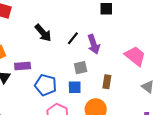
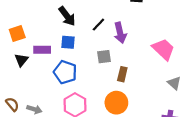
brown rectangle: (107, 82) -> (122, 74), moved
blue square: (75, 87) -> (68, 42), moved

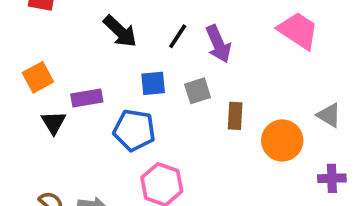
blue square: (68, 42) -> (153, 83), moved
pink trapezoid: (163, 49) -> (298, 31), moved
orange circle: (116, 103) -> (282, 140), moved

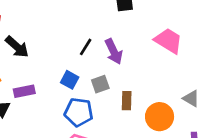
black arrow: (120, 31) -> (17, 47), moved
blue square: (153, 83) -> (70, 80), turned 36
blue pentagon: (134, 130) -> (79, 112), moved

